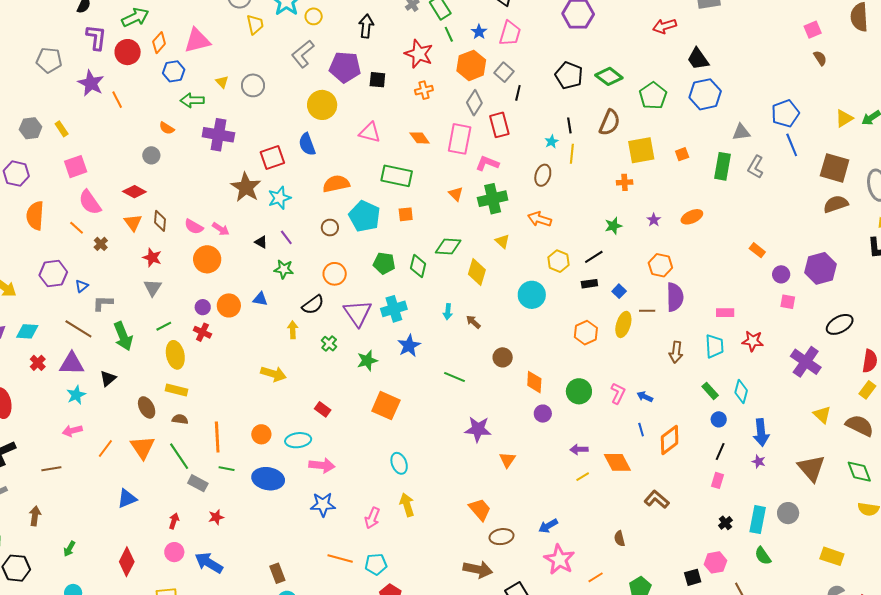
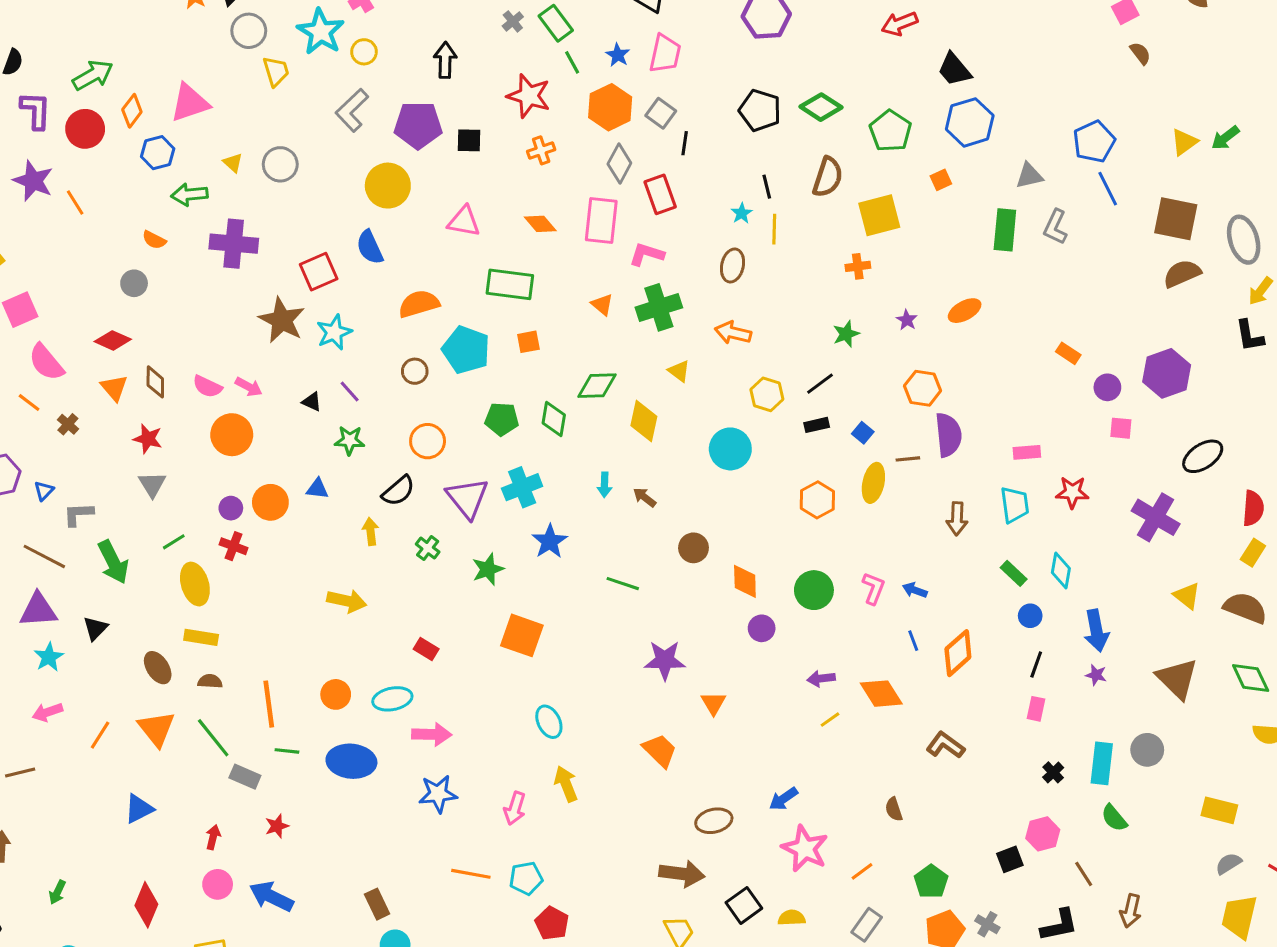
orange square: (682, 154) -> (941, 180), moved
orange trapezoid: (480, 509) -> (660, 751), moved

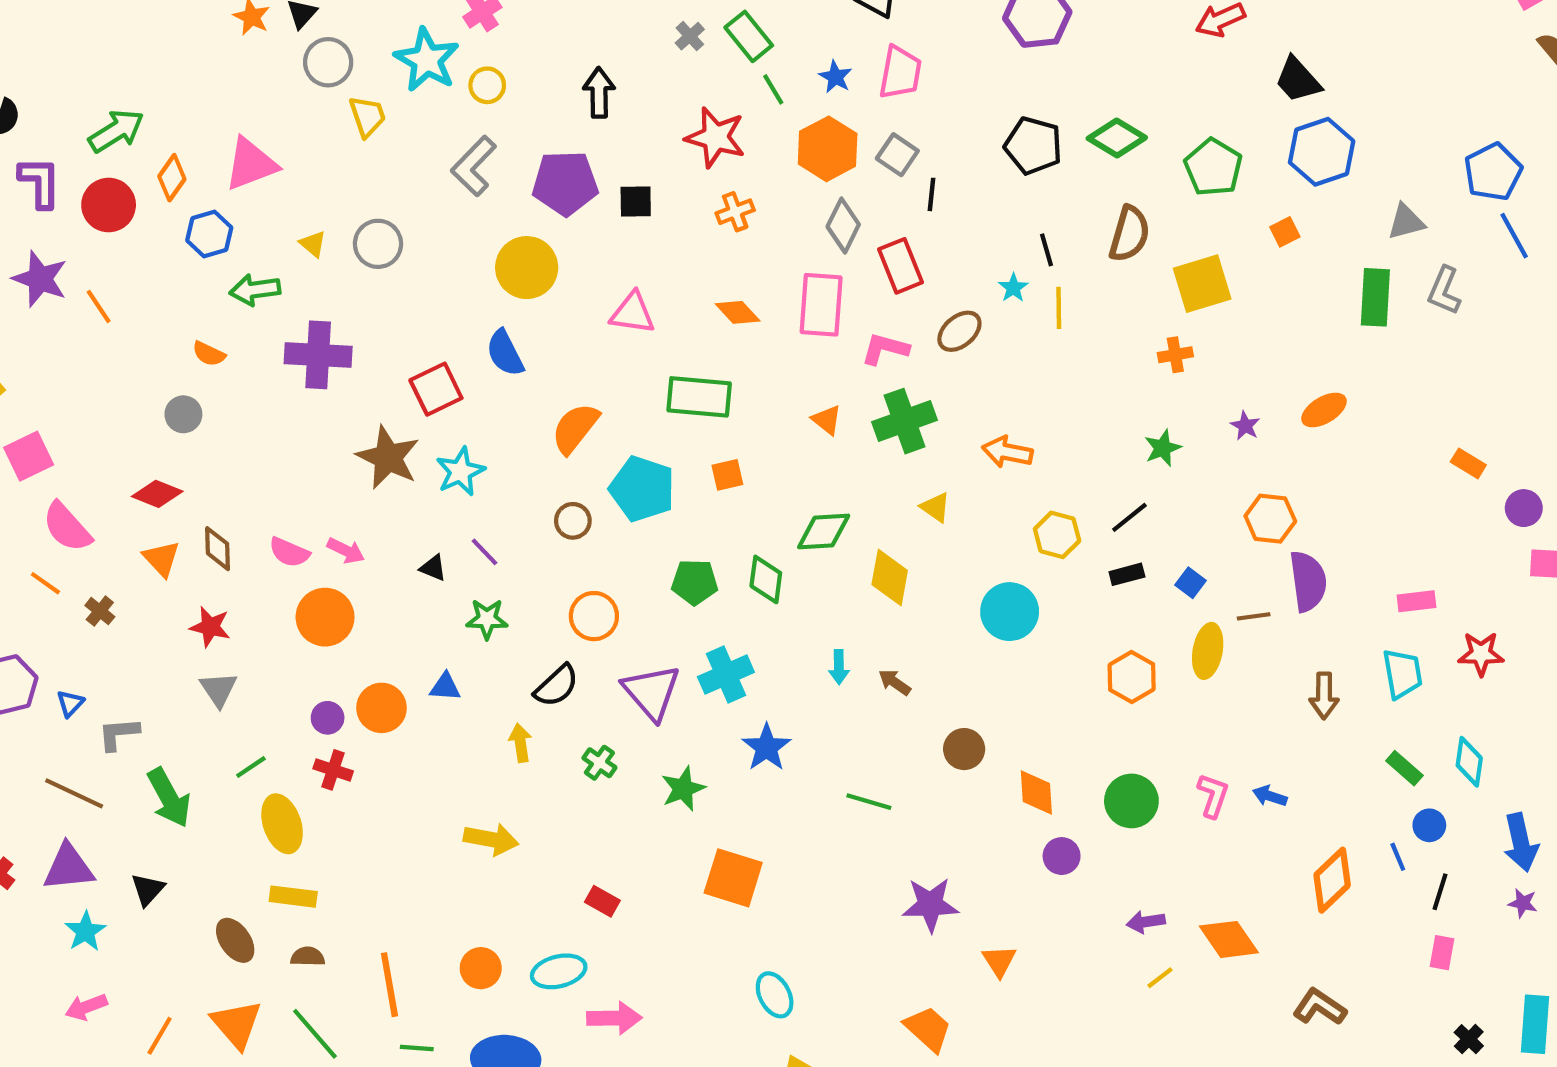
brown ellipse: (732, 266) -> (959, 331), moved, turned 40
orange semicircle: (419, 304) -> (575, 428), turned -33
blue line: (913, 641) -> (1398, 857), moved

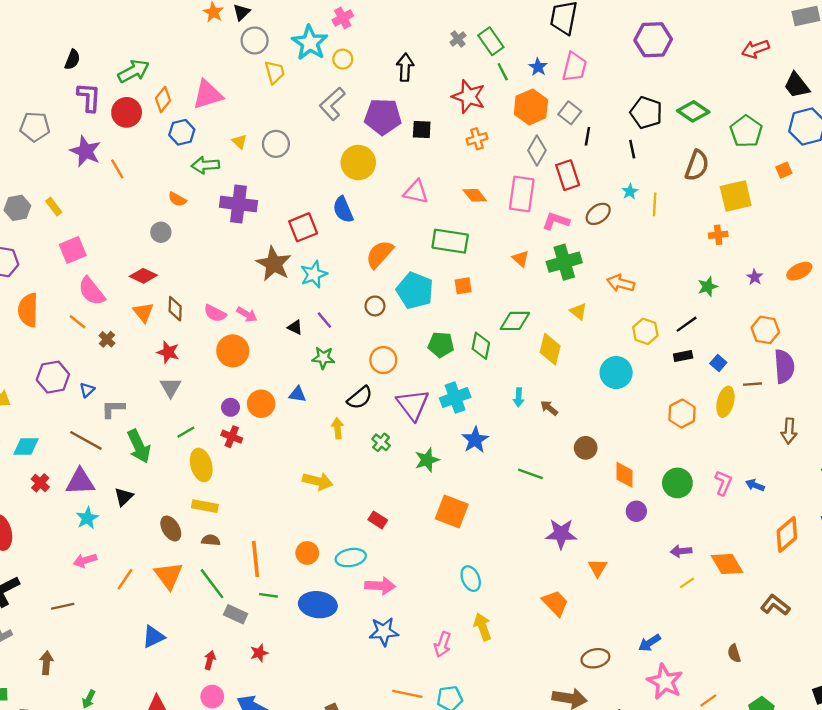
black line: (1047, 250) -> (632, 149), moved

